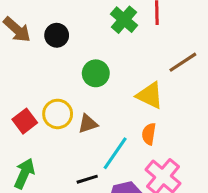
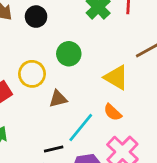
yellow circle: (58, 114) -> (32, 74), moved
orange semicircle: (149, 134) -> (113, 112), turned -60

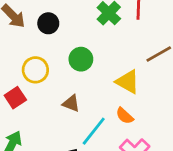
yellow circle: (32, 74) -> (35, 70), moved
brown triangle: (58, 99) -> (71, 103), turned 36

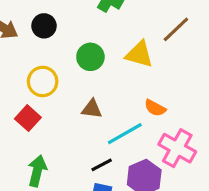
yellow triangle: (128, 82) -> (139, 54), moved
cyan line: (94, 131) -> (125, 134), turned 36

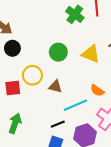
black circle: (44, 26) -> (12, 48), moved
yellow circle: (43, 81) -> (32, 75), moved
red square: (28, 118) -> (13, 88), turned 35

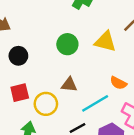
black circle: (12, 48) -> (18, 56), moved
yellow circle: (32, 75) -> (46, 104), moved

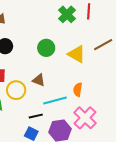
orange semicircle: (118, 83) -> (78, 90), turned 56

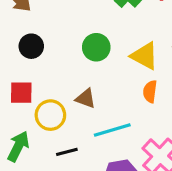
orange semicircle: (78, 90) -> (150, 91), moved
black line: (36, 116) -> (67, 152), moved

